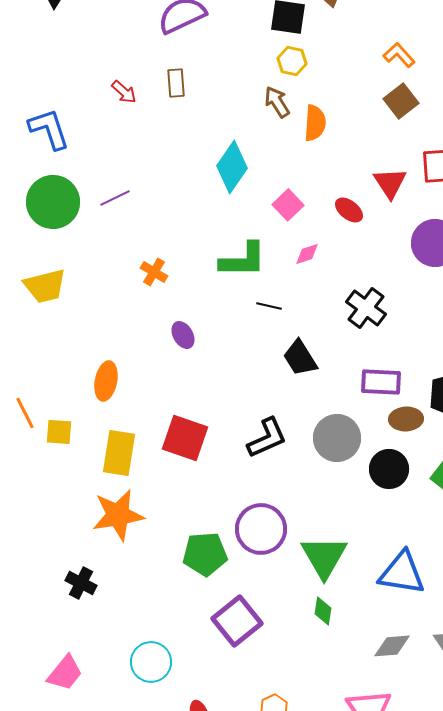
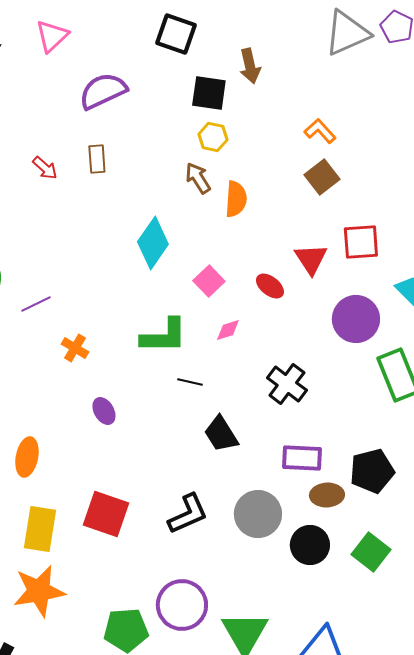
purple line: (115, 198) -> (36, 304), moved

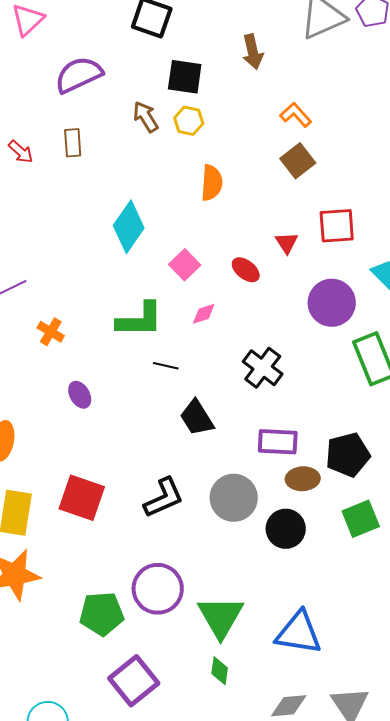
brown arrow: (250, 66) -> (253, 52), moved
brown arrow: (198, 178) -> (146, 117), moved
red triangle: (311, 259) -> (287, 243), size x0.7
green square: (371, 552) -> (361, 519), moved, turned 30

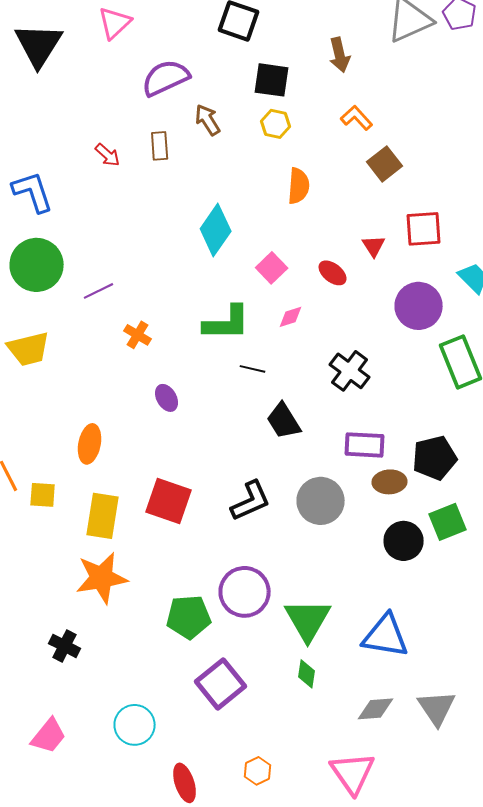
orange L-shape: (296, 115) -> (357, 118), moved
brown arrow: (146, 117) -> (208, 120), moved
black circle: (286, 529) -> (404, 541), moved

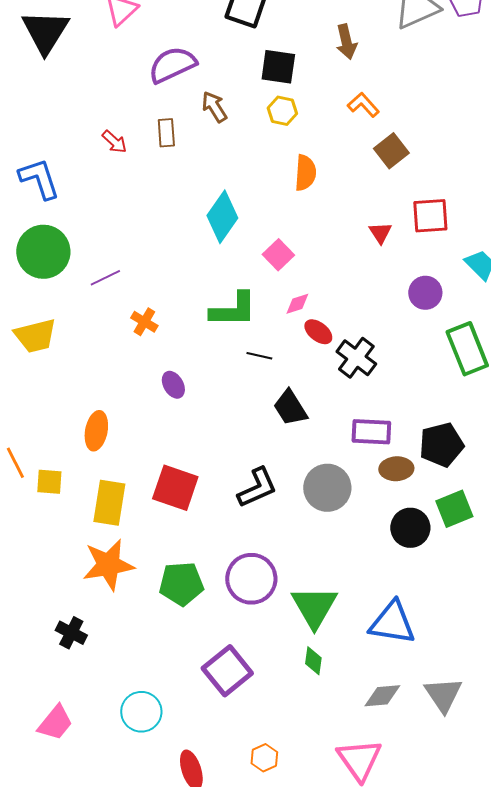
red ellipse: (333, 273) -> (318, 332), moved
purple circle: (419, 306) -> (425, 293), size x0.7
green pentagon: (189, 617) -> (181, 584), moved

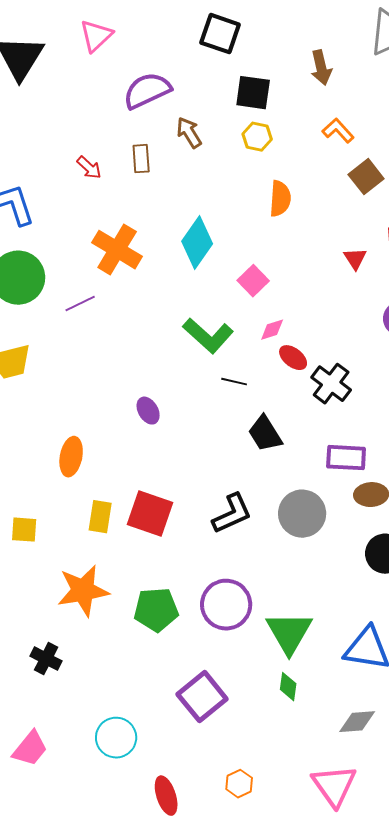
green L-shape: (233, 310) -> (208, 336), turned 42
orange cross: (144, 322) -> (117, 250), moved, size x1.8
yellow square: (49, 482) -> (24, 530), moved
yellow rectangle: (109, 503) -> (100, 517), moved, size x0.7

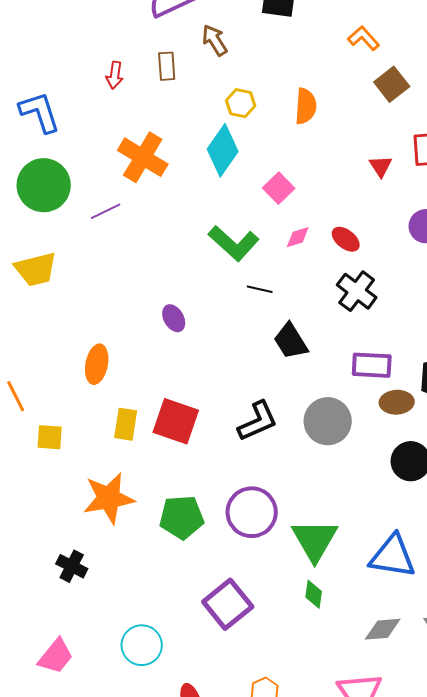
yellow hexagon: (257, 137) -> (241, 103), moved
red arrow: (89, 168) -> (115, 75), turned 56
red ellipse: (293, 358) -> (346, 239), moved

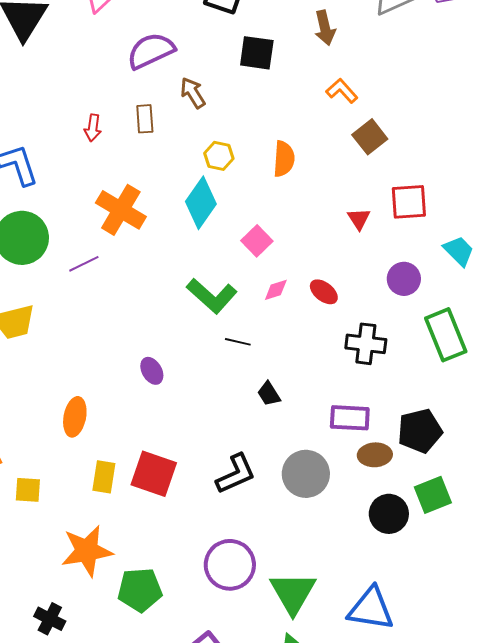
black cross: (357, 291) -> (366, 344), moved, turned -30
black trapezoid: (291, 341) -> (269, 394), size x0.7
green pentagon: (182, 517) -> (140, 590), moved

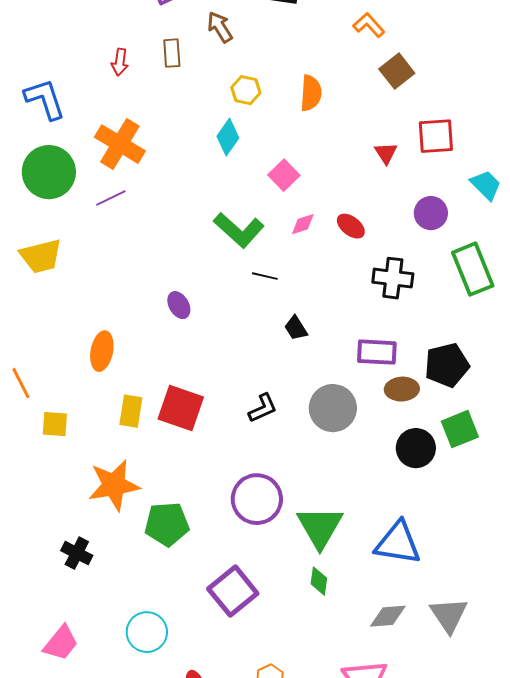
cyan diamond: (201, 203) -> (228, 137), size x0.7
orange cross: (121, 210) -> (120, 144), moved
black L-shape: (236, 474) -> (263, 408), size x0.7

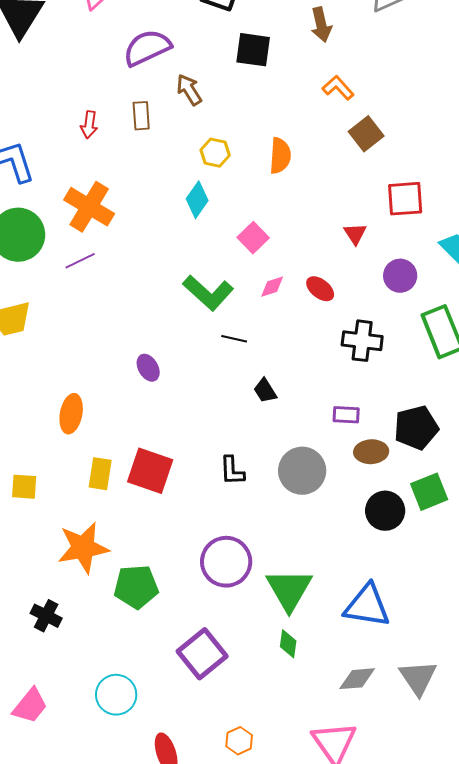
red triangle: (386, 153) -> (355, 234), moved
purple rectangle: (377, 352) -> (346, 415), size x0.7
black L-shape: (263, 408) -> (232, 471), turned 112

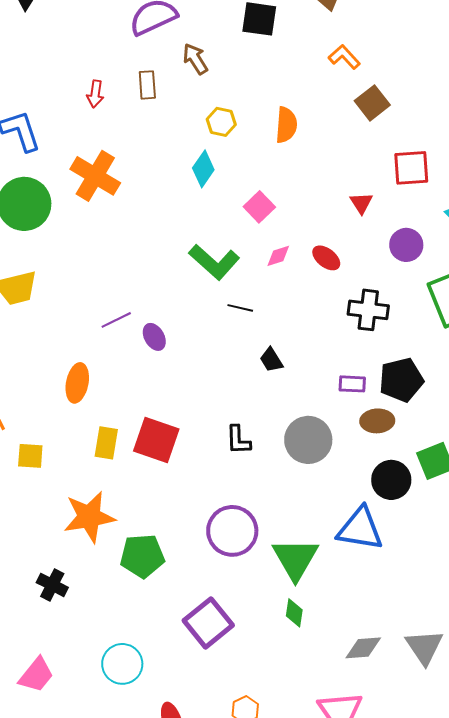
purple line: (80, 261) -> (116, 320), moved
black pentagon: (416, 428) -> (401, 380), moved
blue triangle: (367, 606) -> (360, 529), moved

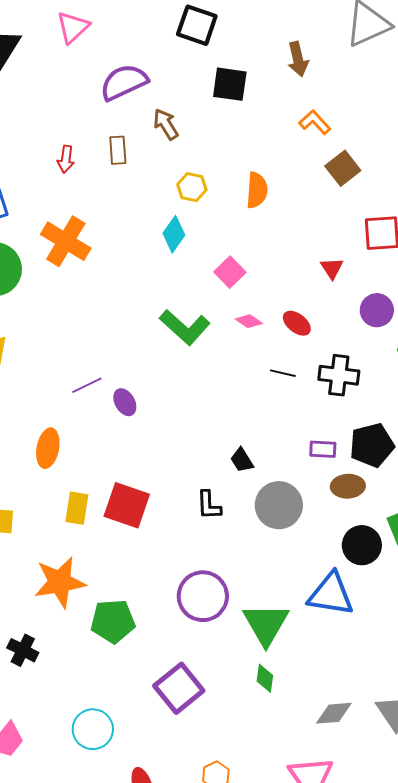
pink diamond: (278, 256) -> (249, 321), turned 52
black line: (240, 308) -> (283, 373), moved
black trapezoid: (271, 360) -> (242, 460), moved

